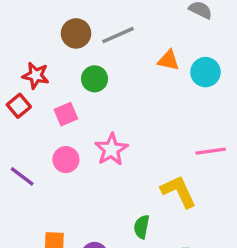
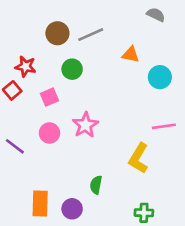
cyan circle: (205, 72) -> (160, 77), moved
yellow L-shape: (179, 191) -> (139, 158), turned -124
green semicircle: (142, 227) -> (96, 185), moved

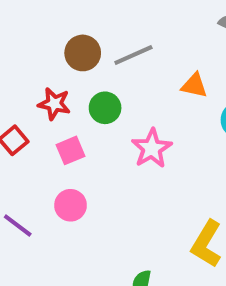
red star: (26, 66) -> (54, 104), moved
pink star: (85, 125) -> (152, 148), moved

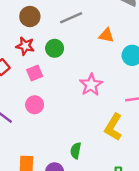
brown circle: (83, 53) -> (30, 17), moved
pink star: (152, 148) -> (91, 85), moved

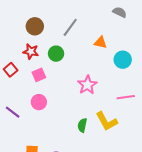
gray line: (71, 18) -> (70, 27), turned -30
yellow L-shape: (113, 127) -> (107, 121), turned -60
green semicircle: (76, 151) -> (82, 125), moved

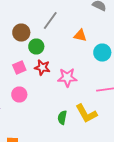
brown circle: (35, 26) -> (21, 32), moved
red star: (31, 52) -> (42, 68), moved
pink star: (87, 85) -> (67, 78), turned 30

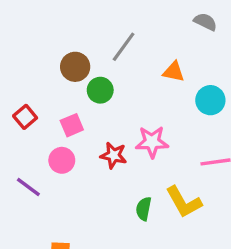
red star: (42, 68) -> (114, 155), moved
pink circle: (19, 94) -> (62, 160), moved

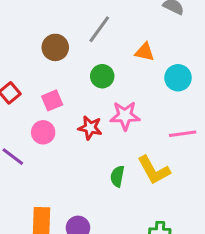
green circle: (100, 90) -> (102, 76), moved

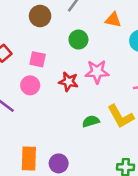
pink square: (52, 100) -> (38, 59), turned 35
green semicircle: (117, 176) -> (91, 121), turned 63

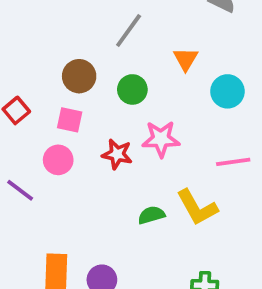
brown circle: (40, 16) -> (79, 76), moved
orange triangle: (113, 20) -> (186, 59), turned 49

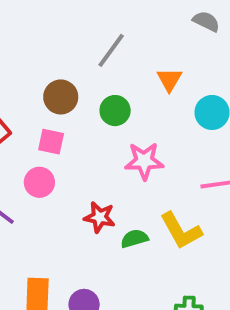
red star: (117, 154) -> (100, 217), moved

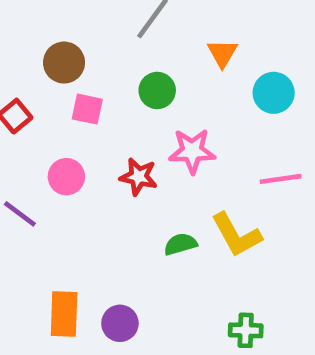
brown circle: (61, 97) -> (64, 63), moved
pink square: (51, 142) -> (87, 109), moved
red star: (100, 217) -> (139, 177), moved

